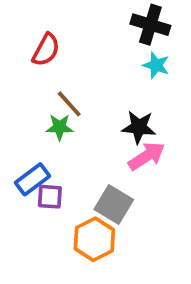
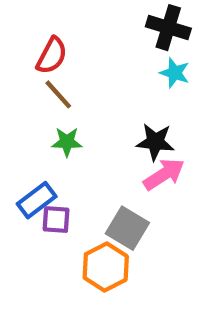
brown line: (69, 104) -> (58, 94), moved

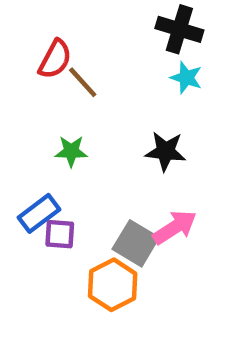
brown line: (58, 94) -> (83, 82), moved
pink arrow: (164, 174) -> (175, 227), moved

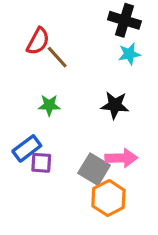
cyan star: (186, 78) -> (129, 54), turned -30
pink arrow: (175, 227) -> (121, 158), turned 32
orange hexagon: (113, 285) -> (108, 198), moved

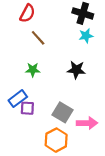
red semicircle: (38, 41) -> (27, 13), moved
pink arrow: (121, 158) -> (87, 123), moved
orange hexagon: (108, 198) -> (56, 140), moved

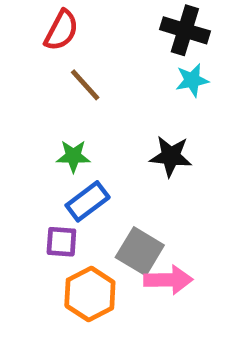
blue rectangle: (18, 99) -> (88, 201), moved
pink arrow: (87, 123) -> (168, 280), moved
orange hexagon: (56, 140) -> (90, 294), moved

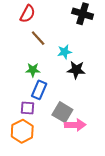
cyan star: (192, 80) -> (65, 52), moved
blue rectangle: (88, 201) -> (39, 90), turned -30
orange hexagon: (90, 294) -> (22, 131), moved

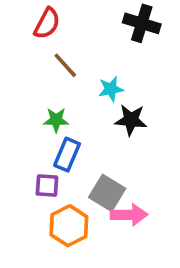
orange hexagon: (22, 131) -> (69, 226), moved

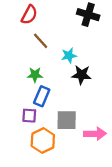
gray square: (107, 193) -> (67, 120), turned -30
pink arrow: (129, 215) -> (95, 134), moved

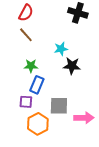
brown line: (41, 41) -> (26, 35), moved

